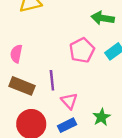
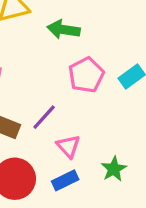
green arrow: (103, 18) -> (63, 30), moved
purple line: (52, 80) -> (44, 117), turned 48

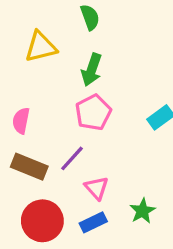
green arrow: (63, 30) -> (92, 70), turned -80
pink pentagon: (86, 75) -> (93, 112), moved

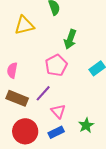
green arrow: (92, 70) -> (70, 39), moved

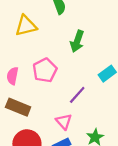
pink pentagon: (56, 65) -> (45, 70), moved
purple line: (43, 93) -> (77, 95), moved

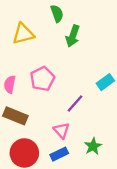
green arrow: (77, 41) -> (73, 36), moved

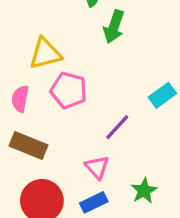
yellow triangle: (23, 34) -> (45, 53), moved
pink pentagon: (42, 79) -> (69, 90), turned -30

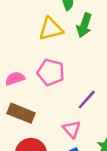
yellow triangle: (45, 53) -> (51, 29), moved
pink semicircle: (20, 99) -> (15, 79), turned 60

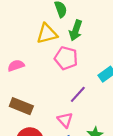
pink pentagon: (51, 72) -> (66, 58), moved
pink semicircle: (15, 79) -> (16, 66), moved

